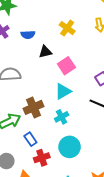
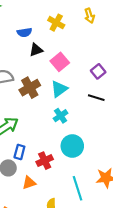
blue semicircle: (28, 35) -> (24, 32), moved
brown cross: (33, 107) -> (30, 88), moved
blue rectangle: (30, 139) -> (19, 152), moved, turned 56

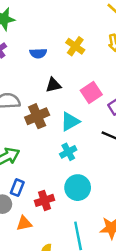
black triangle: (36, 50) -> (53, 85), moved
pink square: (60, 62) -> (91, 92), moved

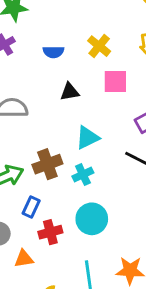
pink square: (91, 92) -> (115, 81), moved, turned 30
brown cross: (37, 116) -> (47, 164), moved
blue rectangle: (17, 188) -> (31, 207), moved

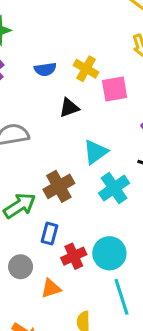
yellow cross: (99, 46) -> (86, 69), moved
cyan cross: (83, 175) -> (114, 188), moved, size x1.4
cyan circle: (92, 219) -> (109, 253), moved

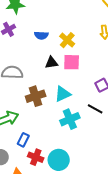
pink square: (115, 89) -> (72, 62), moved
brown cross: (59, 186) -> (36, 96), moved
red cross: (74, 256) -> (36, 157), turned 35

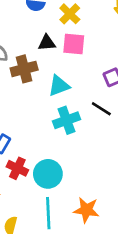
brown cross: (36, 96) -> (24, 69), moved

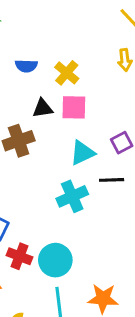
cyan triangle: (59, 86) -> (82, 153), moved
black line: (101, 109) -> (112, 180), turned -30

